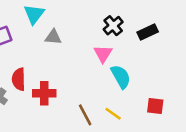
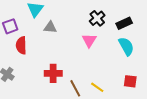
cyan semicircle: (121, 77) -> (126, 46), moved
red semicircle: (19, 79) -> (21, 45), moved
red cross: (44, 93) -> (53, 73), moved

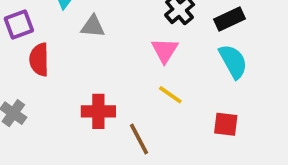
red square: (130, 81) -> (226, 124), moved
yellow line: (97, 87) -> (170, 95), moved

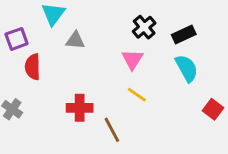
red square: (226, 124) -> (213, 109), moved, turned 30

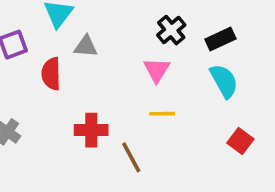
red semicircle: (33, 67) -> (51, 74), moved
yellow line: (137, 95) -> (162, 114), turned -36
red square: (213, 109) -> (240, 141), moved

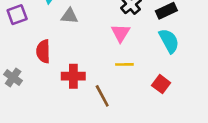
red semicircle: (51, 74) -> (43, 51), moved
red square: (240, 141) -> (161, 84), moved

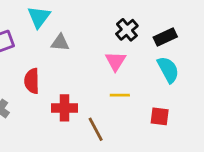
red square: (161, 84) -> (160, 116), turned -30

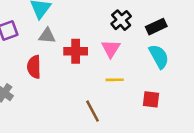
gray triangle: (60, 43) -> (47, 36), moved
red cross: (64, 108) -> (76, 51), moved

